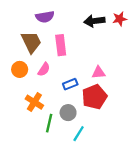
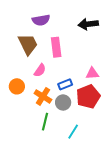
orange circle: (20, 69) -> (17, 86), moved
orange cross: (34, 102) -> (43, 96), moved
gray circle: (68, 113) -> (63, 102), moved

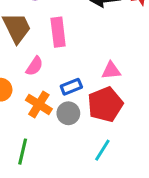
green line: (45, 122) -> (23, 152), moved
cyan line: (73, 132) -> (102, 150), moved

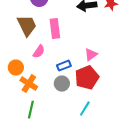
pink triangle: (111, 71) -> (91, 55), turned -32
orange cross: (39, 104) -> (29, 84), moved

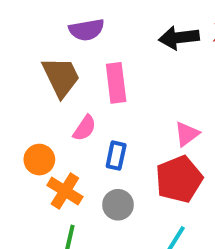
blue rectangle: (64, 66) -> (116, 156), moved, turned -56
gray circle: (62, 84) -> (118, 205), moved

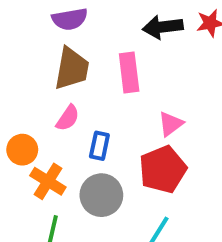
brown trapezoid: (61, 77) -> (72, 69), moved, turned 36
pink rectangle: (116, 83) -> (129, 72), moved
gray circle: (118, 205) -> (101, 195), size x1.4

